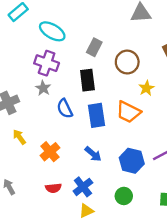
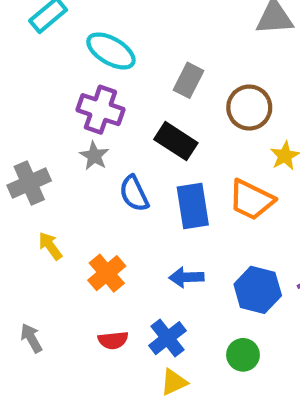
black rectangle: (87, 80) -> (176, 141), turned -50
blue arrow: (93, 154) -> (186, 277), turned 138

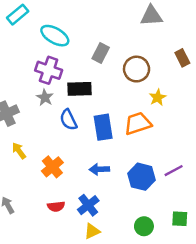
black rectangle: (176, 141) -> (80, 89), moved, turned -35
orange trapezoid: (251, 200) -> (138, 123), turned 136
green circle: (243, 355) -> (144, 226), moved

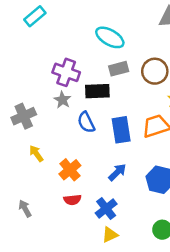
cyan ellipse: (55, 36) -> (110, 37), moved
gray rectangle: (101, 53) -> (119, 69), moved, turned 48
blue arrow: (99, 169) -> (117, 172), turned 138
red semicircle: (56, 206) -> (72, 200), moved

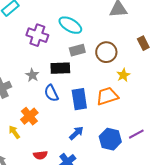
purple cross: (66, 72) -> (37, 35), moved
yellow arrow: (36, 154) -> (14, 132), moved
orange cross: (70, 170) -> (29, 116), moved

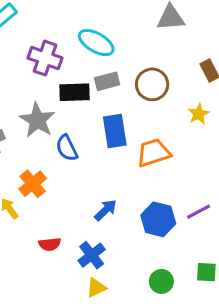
black rectangle: (60, 68) -> (75, 92), moved
gray star: (32, 75) -> (37, 120), size x1.6
yellow star: (123, 75) -> (199, 114), moved
blue rectangle: (79, 99) -> (115, 131), moved

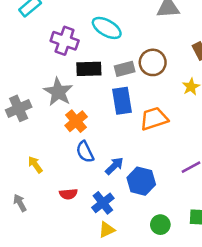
gray rectangle: (107, 81) -> (125, 69), moved
blue semicircle: (67, 148) -> (85, 152), moved
orange cross: (33, 184) -> (76, 121), moved
blue hexagon: (158, 219) -> (141, 181), moved

